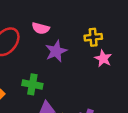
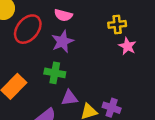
purple star: (56, 51) -> (63, 41), moved

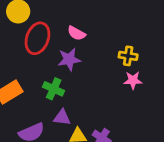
red ellipse: (28, 29) -> (37, 38), turned -32
pink star: (127, 46) -> (133, 80), turned 30

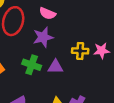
yellow cross: (128, 56) -> (80, 51), moved
purple triangle: (62, 117) -> (55, 67), moved

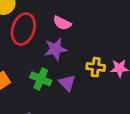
purple triangle: (55, 67) -> (67, 83), turned 42

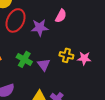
pink semicircle: (62, 23) -> (61, 16), moved, turned -96
purple star: (55, 49) -> (40, 28), moved

